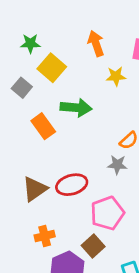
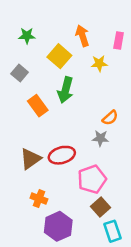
yellow square: (52, 68) -> (59, 56), moved
green arrow: (76, 108) -> (65, 90), turned 100
orange cross: (45, 236) -> (39, 199), turned 35
brown square: (93, 246) -> (100, 207), moved

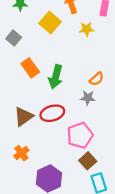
green arrow: (65, 90) -> (56, 77), moved
orange cross: (39, 199) -> (21, 153), moved, turned 32

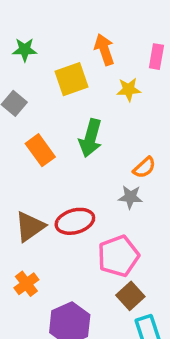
yellow square: (50, 23) -> (71, 79), turned 30
green arrow: (56, 77) -> (91, 138), moved

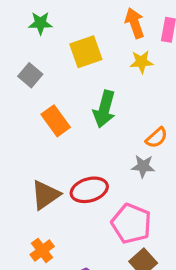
orange arrow: (104, 50) -> (135, 23), moved
pink pentagon: (118, 256) -> (131, 224), turned -30

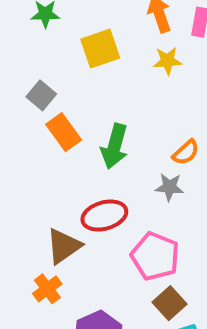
gray square: (30, 75) -> (41, 95), moved
green arrow: (104, 109) -> (115, 146), moved
brown triangle: (45, 195) -> (64, 246), moved

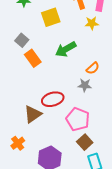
yellow star: (167, 61) -> (92, 23), moved
green arrow: (115, 146) -> (66, 49), moved, turned 45
orange cross: (47, 289) -> (18, 143), moved

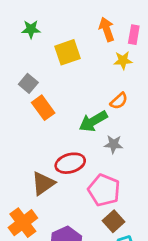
green arrow: (66, 49) -> (93, 121), moved
orange semicircle: (93, 68) -> (119, 101), moved
orange cross: (18, 143) -> (23, 223), size x1.5

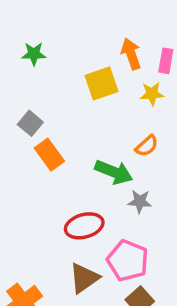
yellow square: (68, 52) -> (102, 83), moved
green arrow: (93, 121) -> (114, 172), turned -128
brown triangle: (43, 183) -> (84, 278), moved

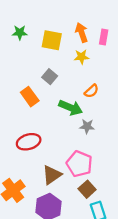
yellow square: (102, 83) -> (52, 40), moved, turned 30
yellow star: (152, 94) -> (82, 57), moved
gray square: (30, 123) -> (50, 77), moved
red ellipse: (84, 226) -> (29, 142), moved

